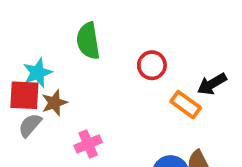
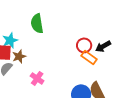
red circle: (152, 65) -> (84, 45), moved
pink cross: (88, 144) -> (37, 78), turned -32

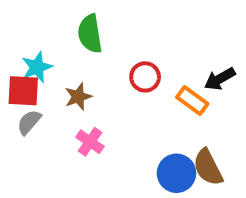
red circle: (84, 45) -> (145, 77), moved
brown star: (19, 56) -> (78, 97), moved

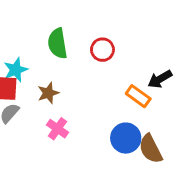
red circle: (145, 77) -> (102, 50), moved
blue circle: (176, 173) -> (126, 138), moved

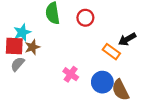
brown star: (48, 93) -> (32, 47), moved
pink cross: (58, 129) -> (71, 74), moved

